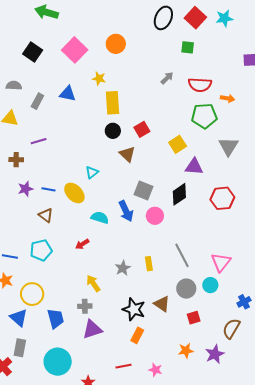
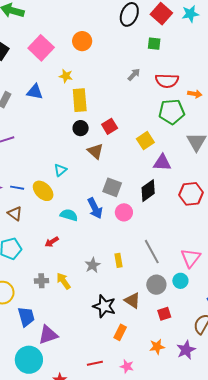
gray cross: (85, 306) -> (41, 281), moved
purple triangle: (92, 329) -> (48, 335), moved
orange rectangle: (137, 335) -> (120, 332), moved

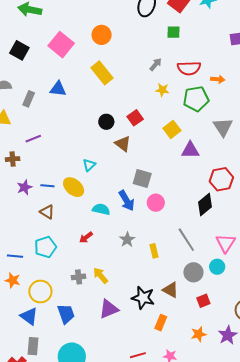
yellow star: (66, 76) -> (162, 90), moved
yellow rectangle: (80, 100) -> (102, 73), moved, turned -30
black diamond: (148, 191) -> (205, 204), moved
gray star: (93, 265) -> (127, 240), moved
purple triangle: (48, 335) -> (109, 309), moved

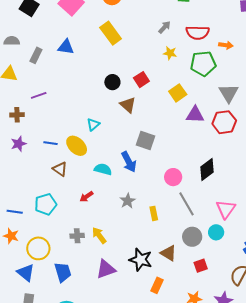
red hexagon: (221, 179) -> (224, 122), moved
purple star: (24, 187) -> (19, 144), moved
pink circle: (156, 203) -> (173, 177), moved
brown triangle: (47, 212) -> (60, 169), moved

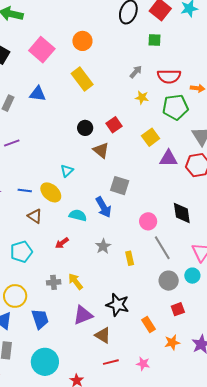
black diamond: (207, 169) -> (182, 213), turned -60
brown triangle: (168, 253) -> (103, 335), moved
orange rectangle: (157, 285) -> (148, 324), moved, turned -56

